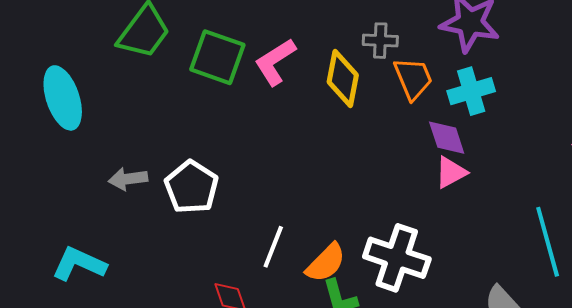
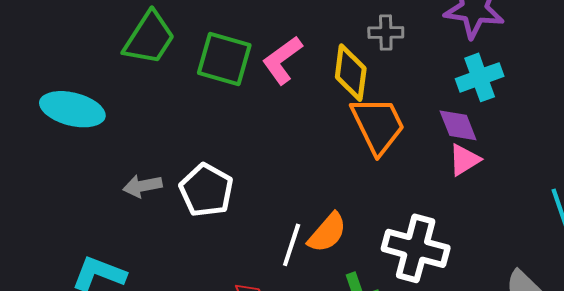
orange trapezoid: (413, 79) -> (378, 125), moved, size x1.4
cyan ellipse: (63, 98) -> (72, 109), turned -54
orange semicircle: (326, 263) -> (327, 233), moved

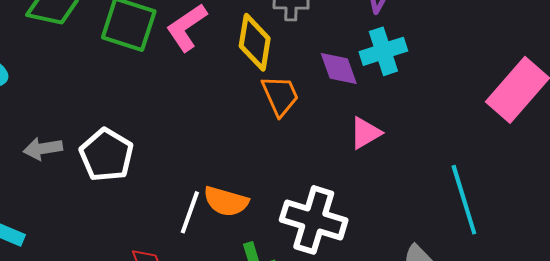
orange trapezoid: (378, 125) -> (280, 96), size x0.7
purple diamond: (458, 125) -> (339, 69), moved
orange semicircle: (327, 233) -> (226, 201), turned 63

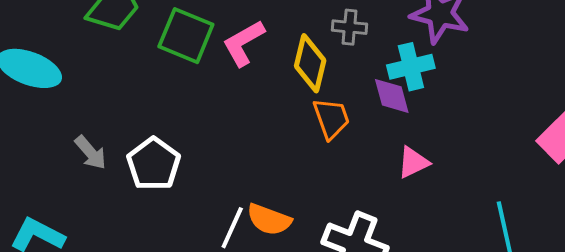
cyan cross: (383, 51) -> (411, 67), moved
gray arrow: (43, 149) -> (91, 153), turned -126

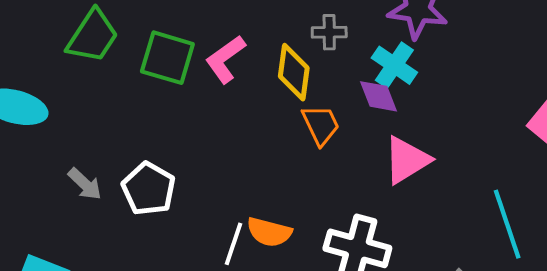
cyan cross: (411, 67) -> (394, 65), turned -36
pink triangle: (413, 162) -> (407, 160), size x1.5

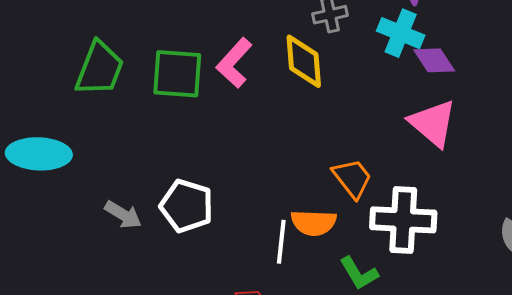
purple diamond: (378, 96) -> (434, 60), moved
orange trapezoid: (321, 125) -> (352, 178), moved
pink triangle: (407, 160) -> (433, 123), turned -36

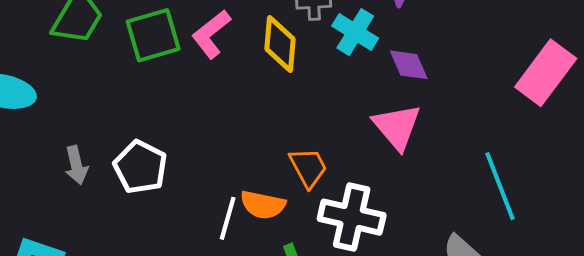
cyan cross: (401, 33) -> (355, 32), moved
green square: (177, 74) -> (153, 35), turned -30
gray arrow: (123, 215) -> (76, 165), turned 36

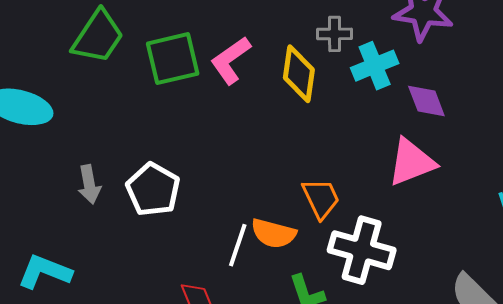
cyan cross: (355, 32) -> (375, 66), turned 33
pink triangle: (397, 127) -> (411, 162), turned 46

